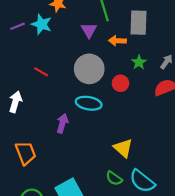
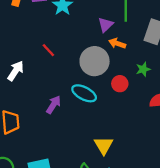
orange arrow: (117, 41) -> (117, 43), moved

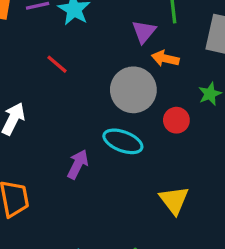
red line: (48, 50) -> (57, 64), moved
yellow triangle: (104, 145) -> (174, 200), moved

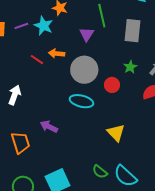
orange arrow: (165, 58) -> (56, 53), moved
purple arrow: (78, 164) -> (49, 127), moved, turned -84

